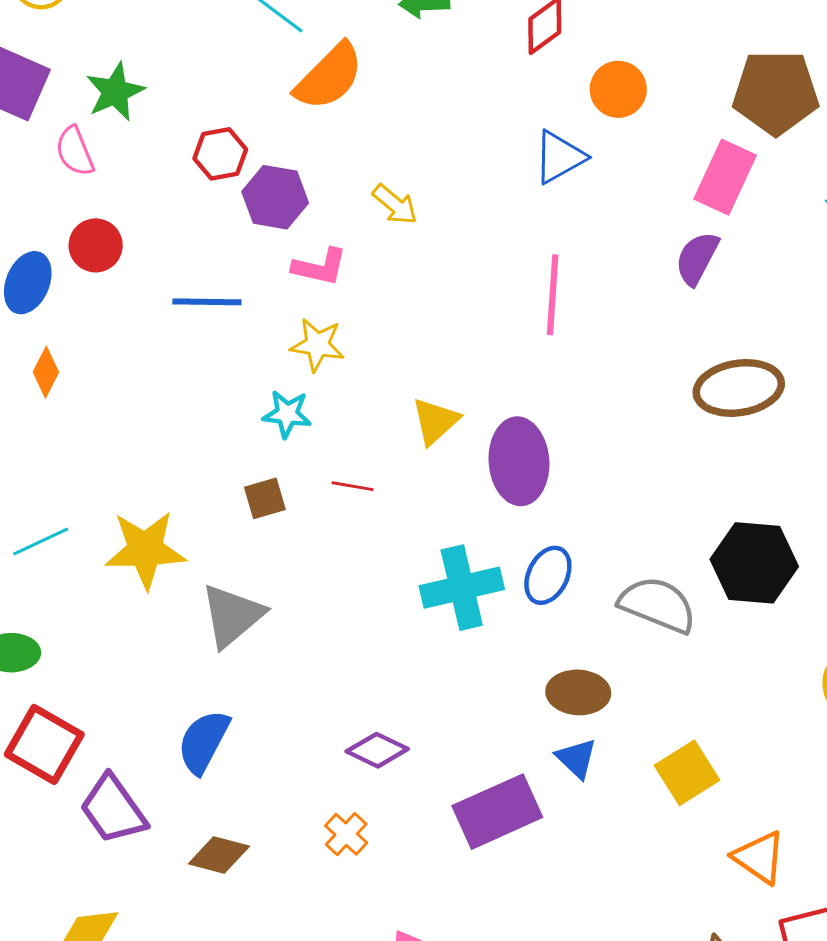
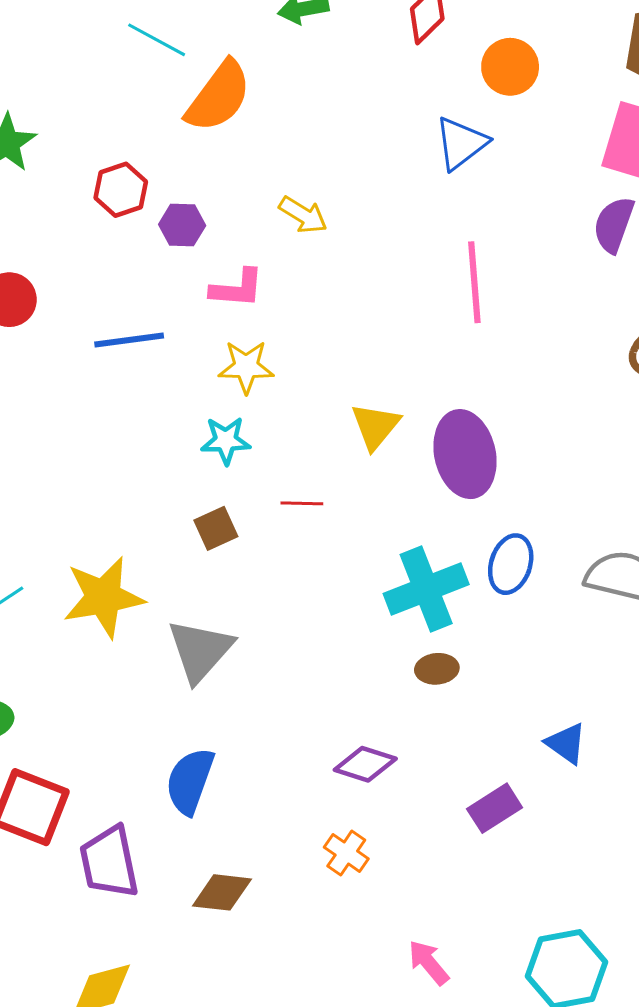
purple hexagon: (275, 197) -> (182, 225), size x0.7
brown ellipse: (578, 692) -> (437, 669), moved, size x0.7
purple trapezoid: (113, 809) -> (109, 862), turned 32
purple rectangle: (497, 812) -> (495, 808), size x0.6

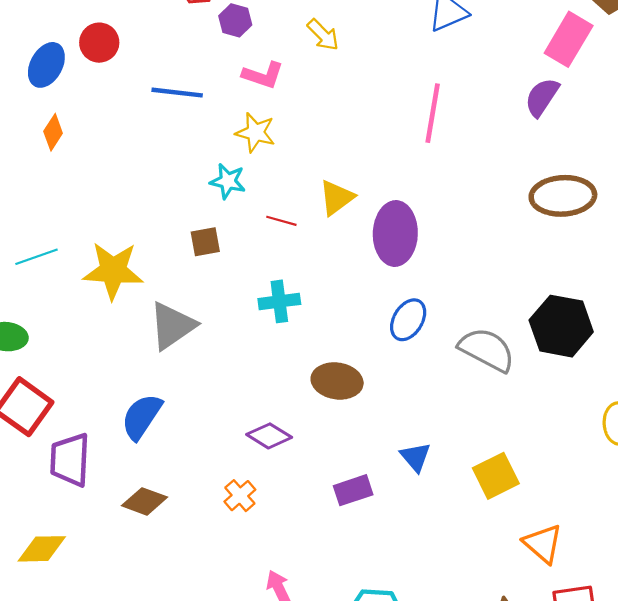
red line: (302, 503) -> (281, 221), moved
cyan cross: (426, 589) -> (279, 301), moved, size x0.7
brown ellipse: (437, 669) -> (337, 381), size x1.6

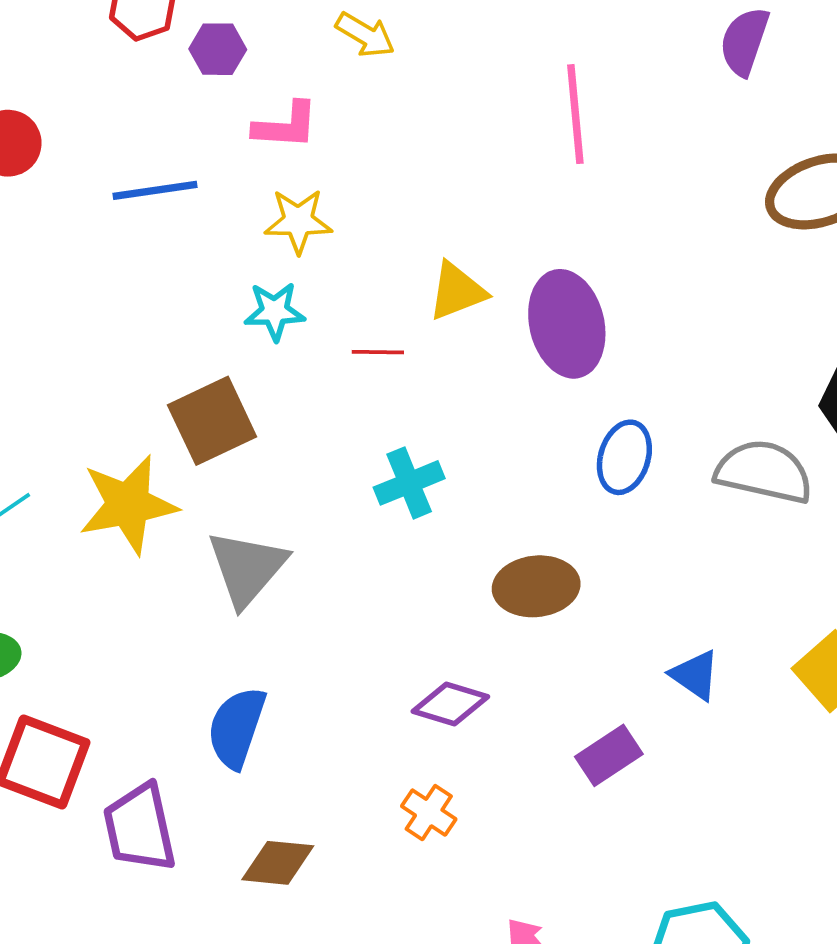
yellow triangle: (337, 198) -> (457, 291), turned 30
brown square: (205, 242) -> (212, 421), moved, size x1.6

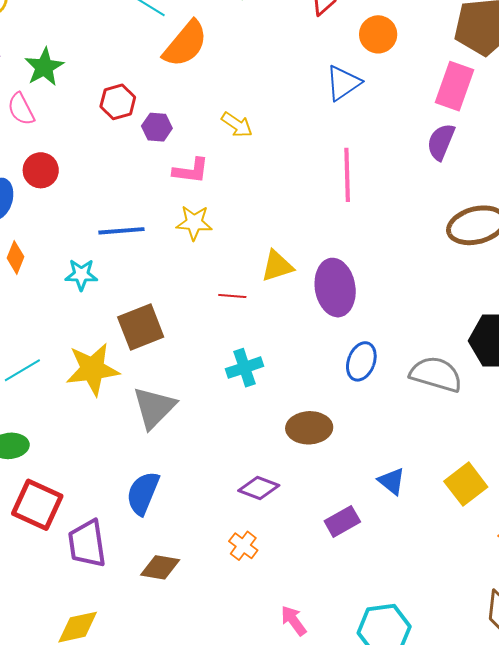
blue line: (155, 190) -> (121, 231), moved
cyan star: (275, 311) -> (81, 275), moved

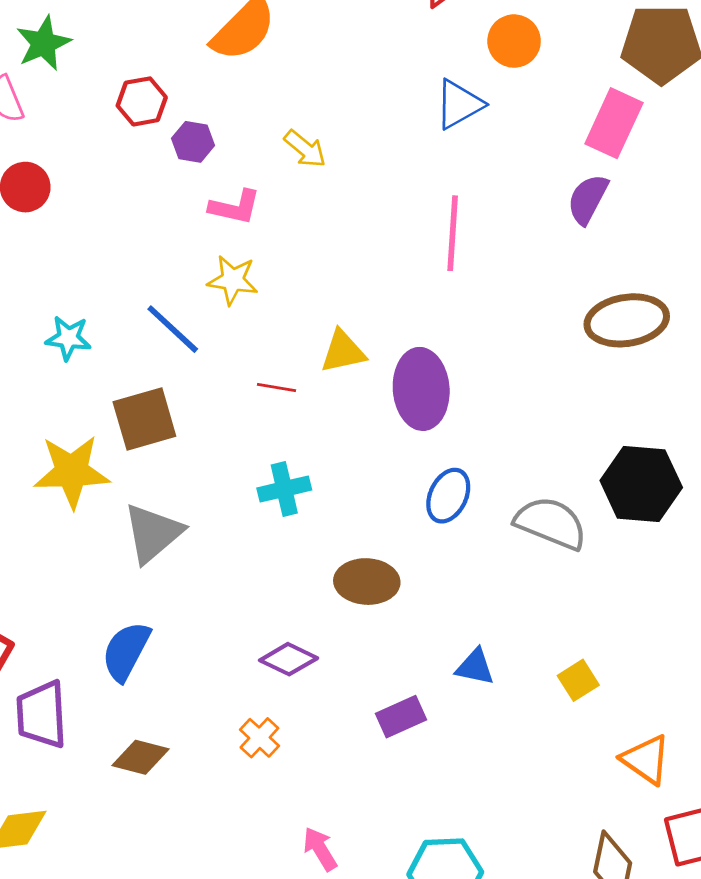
blue line: (121, 231) -> (173, 329), moved, turned 42
blue triangle: (392, 481) -> (475, 667), turned -32
yellow square: (466, 484) -> (578, 680), size x0.7

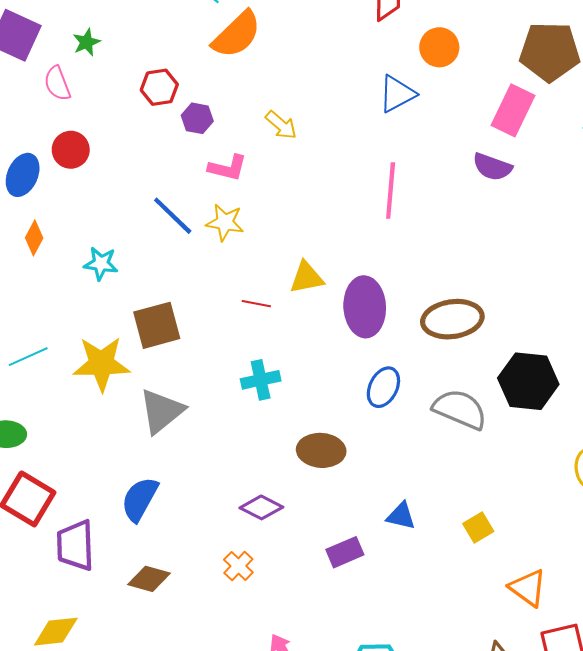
green star: (43, 43) -> (86, 42), size x0.7
purple semicircle: (588, 199) -> (492, 167), turned -99
brown ellipse: (627, 320) -> (452, 319), moved
blue line: (173, 329) -> (173, 216), moved

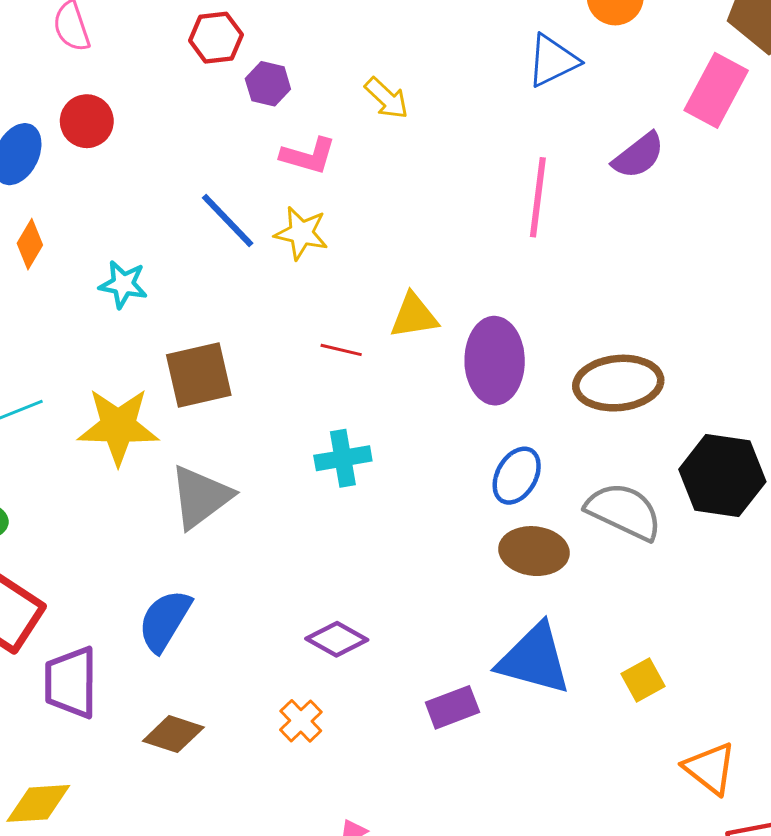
purple semicircle: (492, 167) -> (638, 156), moved, turned -60
brown ellipse: (321, 450) -> (534, 551), moved
blue triangle: (401, 516) -> (534, 659), size x1.8

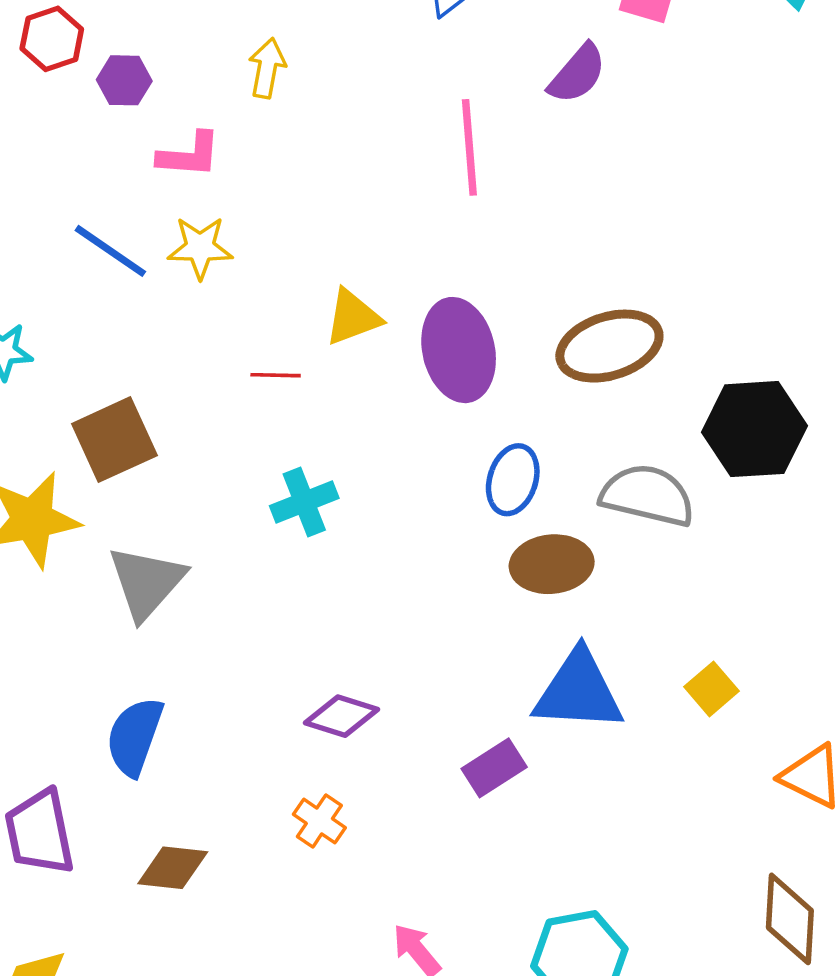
yellow arrow: (387, 98) -> (267, 68), turned -111

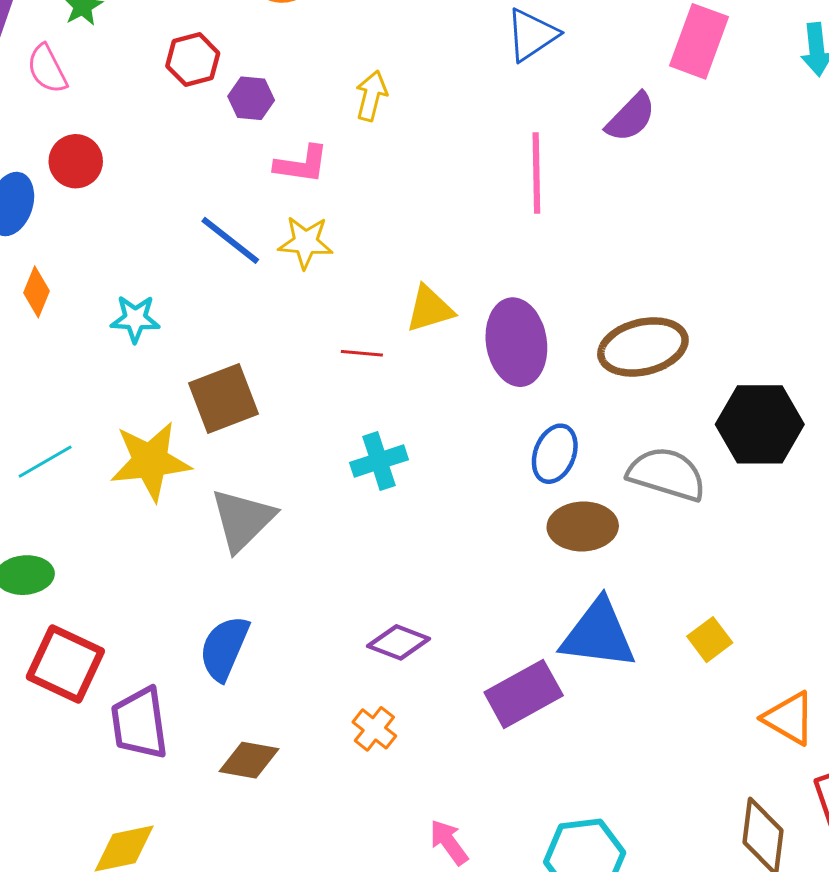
purple rectangle: (494, 768) -> (524, 694), size x1.4

